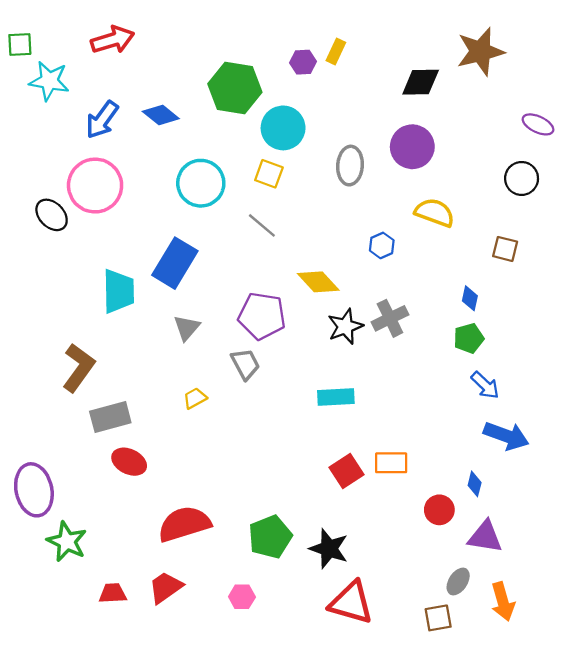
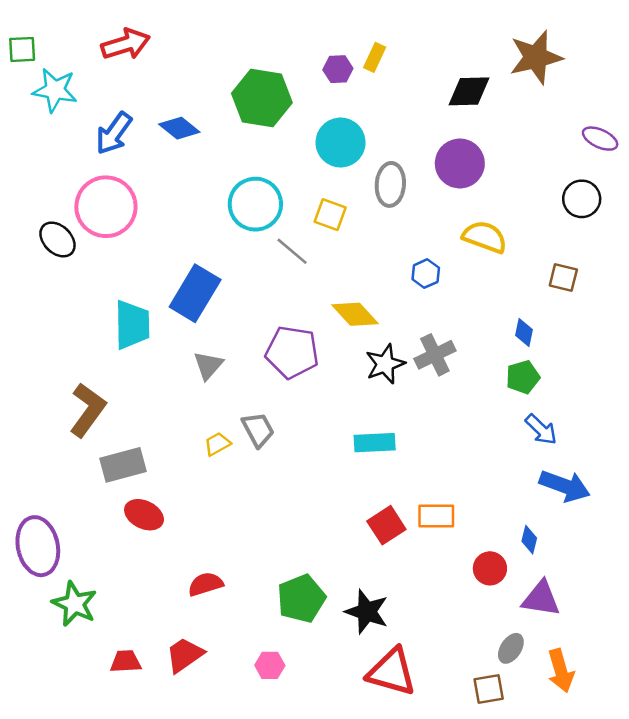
cyan circle: (283, 128) -> (341, 143), moved
yellow square: (269, 174) -> (330, 215), moved
cyan circle: (201, 183) -> (255, 204), moved
gray trapezoid: (245, 364) -> (258, 430), moved
red semicircle: (184, 524) -> (206, 584), size x0.6

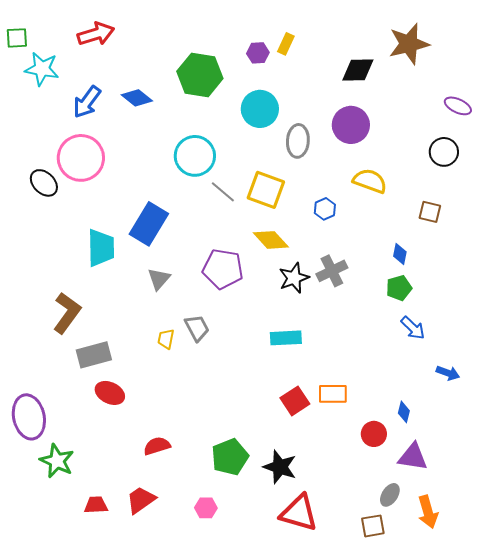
yellow square: (330, 215) -> (266, 190), moved, size x1.5
yellow trapezoid: (217, 444) -> (166, 339), turned -50
blue arrow: (565, 486) -> (448, 373), moved, size x0.6

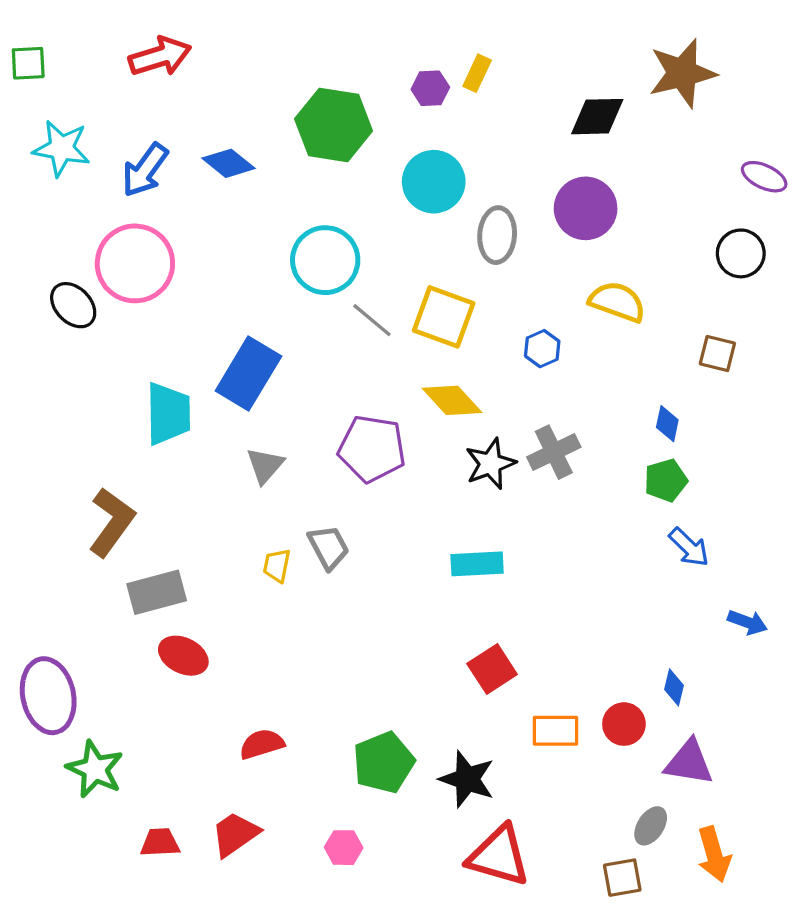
cyan star: (42, 69) -> (62, 148), moved
orange rectangle: (333, 394) -> (556, 731), moved

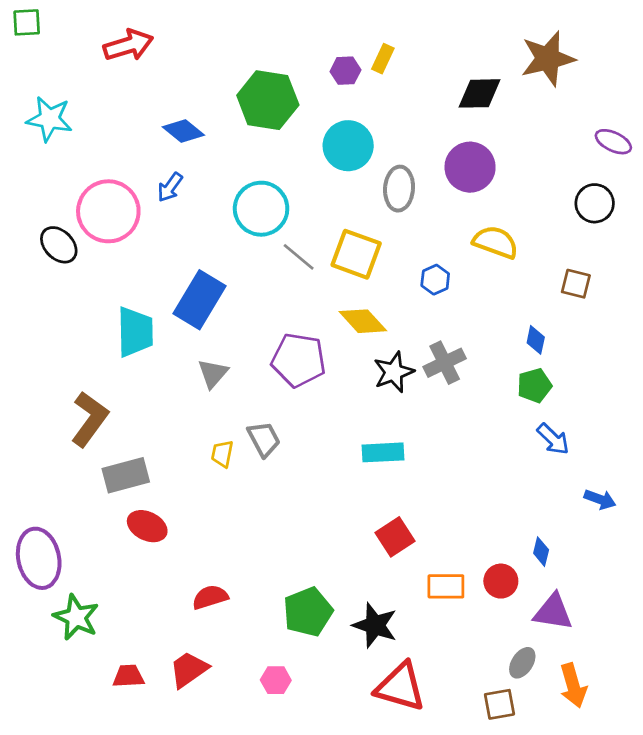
green square: (28, 63) -> (27, 22), moved
blue arrow: (145, 170) -> (170, 187), moved, size x0.7

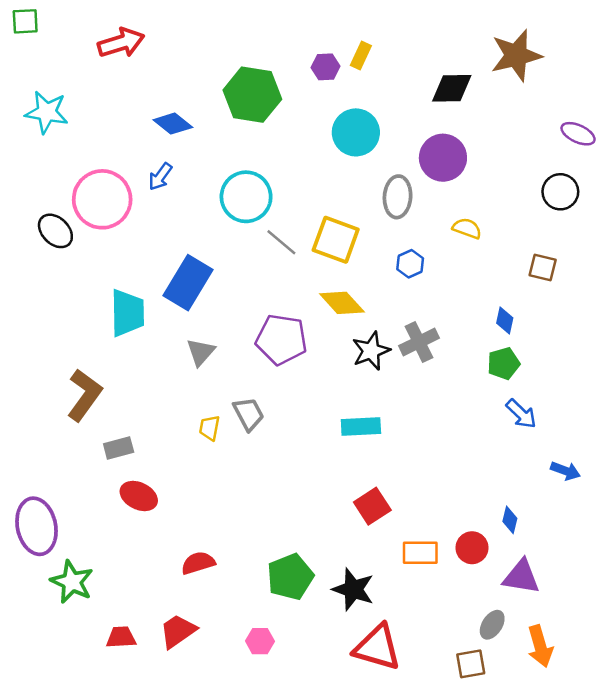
cyan circle: (348, 146) -> (356, 132), moved
gray ellipse: (399, 189) -> (398, 197), moved
yellow semicircle: (495, 242) -> (467, 228), size x0.7
gray rectangle: (126, 475) -> (119, 448), size x0.7

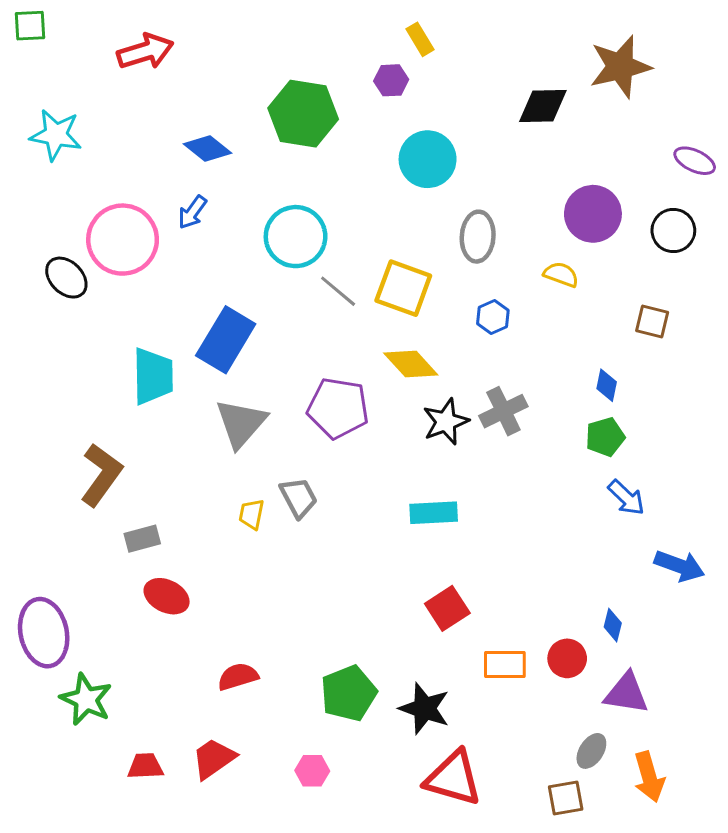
yellow rectangle: (361, 55) -> (420, 39), moved, turned -56
purple circle: (443, 158) -> (593, 214), moved
gray triangle: (201, 352) -> (241, 423), size x1.5
blue arrow: (565, 471) -> (679, 566), size x1.4

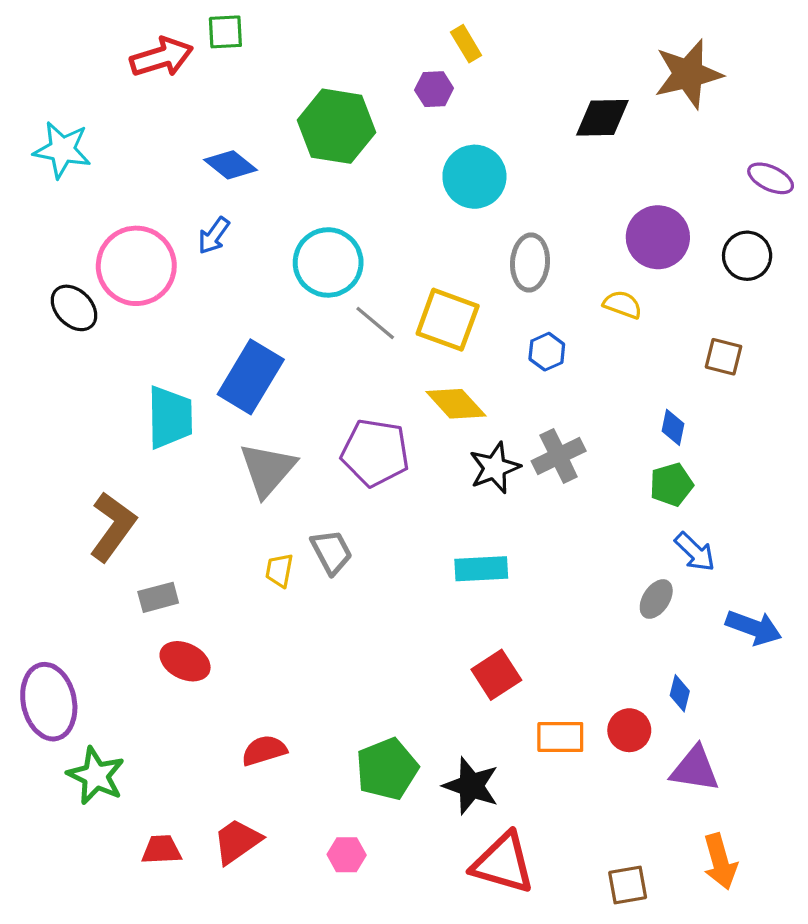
green square: (30, 26) -> (225, 32), moved
gray ellipse: (591, 751) -> (656, 599), moved

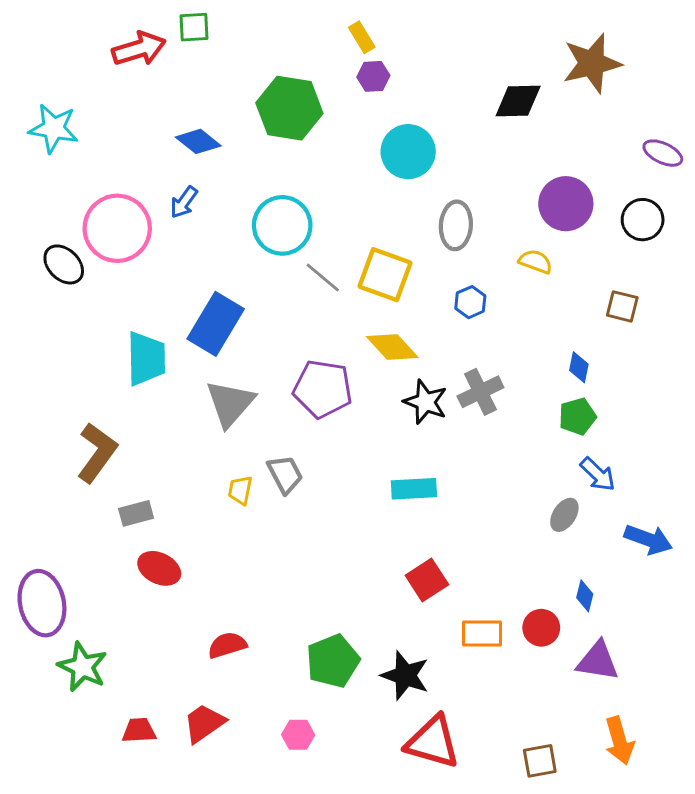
yellow rectangle: (466, 44) -> (362, 37), moved
black star: (495, 468) -> (425, 402), turned -30

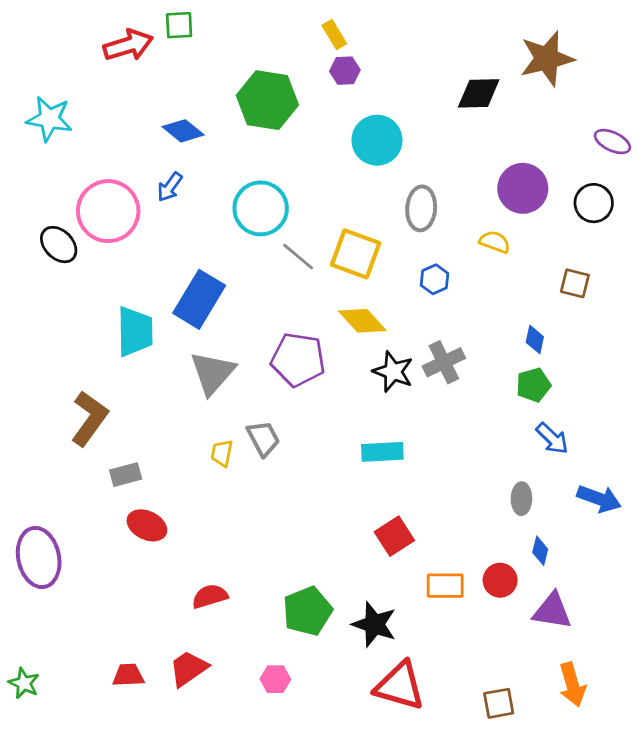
gray ellipse: (564, 515) -> (521, 499), moved, turned -32
green star: (82, 667) -> (24, 683), moved, size x0.7

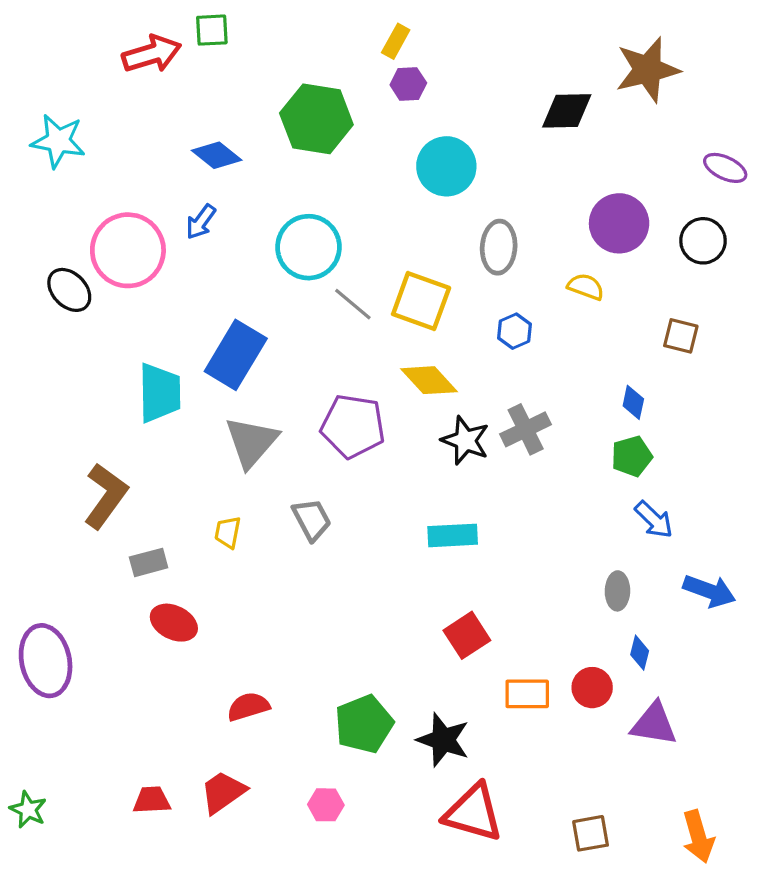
yellow rectangle: (334, 35) -> (396, 41), turned 60
yellow trapezoid: (222, 453) -> (228, 532), moved
orange arrow: (572, 685) -> (698, 836), moved

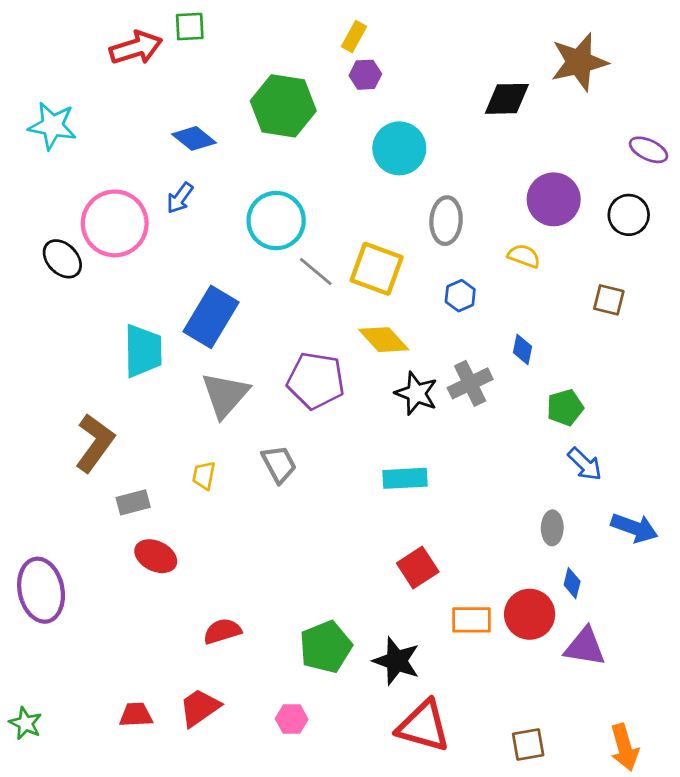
blue diamond: (633, 402) -> (522, 349), moved
red circle: (592, 688) -> (530, 614), size x1.4

